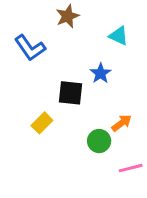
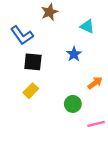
black square: (70, 93) -> (33, 62), moved
orange arrow: (122, 123) -> (95, 83), moved

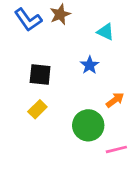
blue L-shape: (22, 35) -> (28, 20), moved
green circle: (73, 104) -> (88, 125), size x1.5

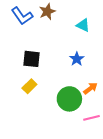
blue star: (90, 65) -> (77, 59), moved
orange arrow: (115, 100) -> (90, 88), moved

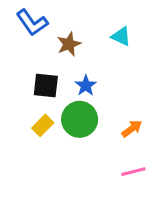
brown star: (47, 12) -> (69, 44), moved
blue star: (77, 59) -> (86, 86), moved
green circle: (69, 99) -> (80, 119), moved

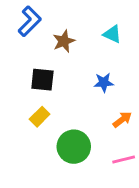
blue L-shape: (32, 23) -> (30, 21), turned -100
blue star: (86, 86) -> (104, 83), moved, turned 30
green circle: (80, 119) -> (74, 147), moved

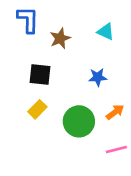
blue L-shape: (30, 21) -> (28, 20), turned -44
green circle: (74, 147) -> (79, 121), moved

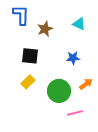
pink line: (116, 150) -> (75, 113), moved

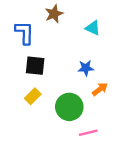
blue L-shape: (21, 15) -> (25, 33), moved
brown star: (45, 29) -> (54, 14), moved
orange arrow: (86, 84) -> (100, 89), moved

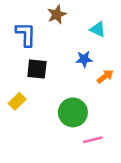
blue star: (86, 68) -> (84, 59), moved
orange arrow: (100, 89) -> (105, 76), moved
yellow rectangle: (33, 96) -> (17, 101), moved

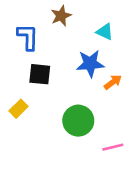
blue star: (84, 59) -> (90, 64), size x1.5
pink line: (93, 140) -> (113, 147), moved

